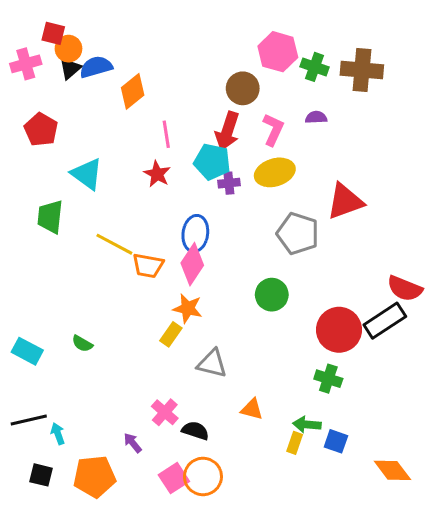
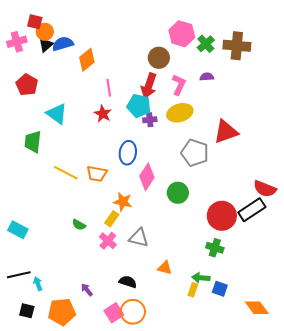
green cross: (315, 67) -> (206, 44), turned 30
yellow line: (114, 244) -> (66, 173), moved
pink diamond: (192, 264) -> (147, 177), moved
green semicircle: (82, 344) -> (79, 225), moved
pink cross: (165, 412) -> (108, 241), moved

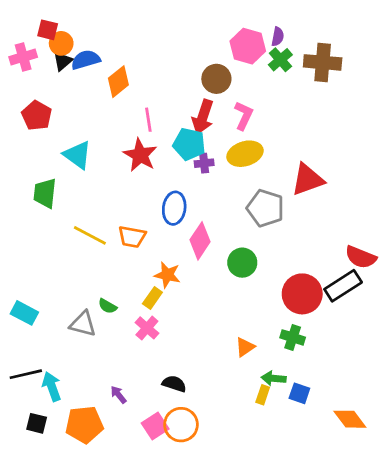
purple semicircle: (207, 77) -> (278, 37), moved, turned 104
red star: (103, 114) -> (140, 155), size x1.4
gray triangle: (139, 238) -> (83, 324), moved
orange triangle: (165, 268) -> (245, 347), moved, turned -49
cyan arrow: (38, 284) -> (52, 386), size x1.5

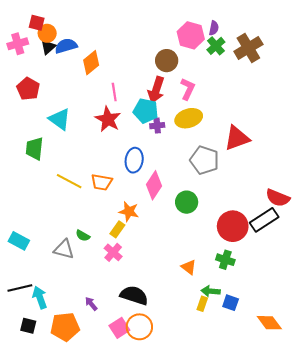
brown cross: (323, 62) -> (248, 48), turned -36
orange triangle: (245, 347) -> (189, 267), turned -49
black semicircle: (174, 384) -> (134, 295), size x1.5

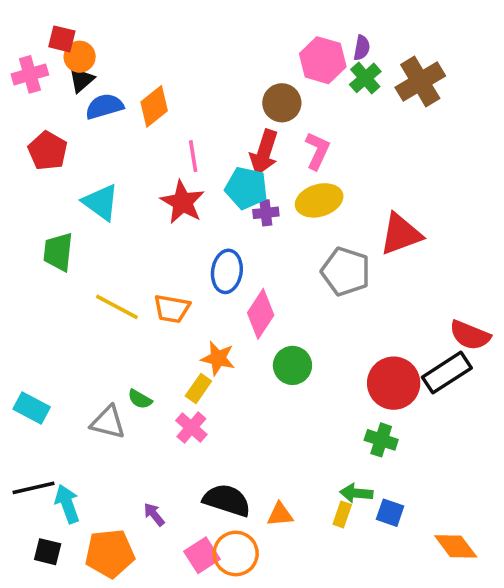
blue semicircle: (66, 46) -> (104, 106), moved
green circle: (187, 202) -> (292, 365), moved
orange triangle: (189, 267) -> (280, 514), moved, turned -42

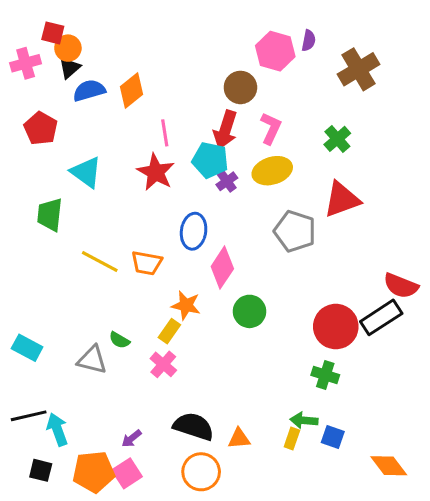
green cross: (365, 78) -> (337, 139), moved
purple cross: (266, 213) -> (227, 181), turned -30
purple arrow: (154, 514) -> (132, 439), turned -90
pink square: (202, 555) -> (127, 473), moved

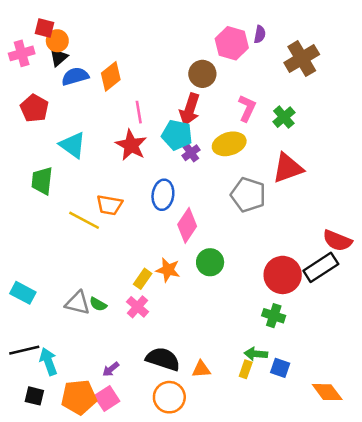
pink L-shape: (271, 128) -> (247, 108), moved
orange trapezoid: (147, 263) -> (109, 205), moved
orange star: (186, 305) -> (168, 270), moved
green semicircle: (119, 340) -> (98, 304), moved

